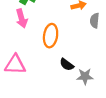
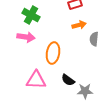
pink arrow: (22, 18) -> (26, 37), turned -66
pink triangle: (15, 65) -> (36, 80), moved

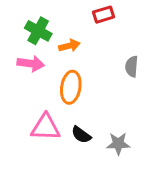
orange arrow: (79, 25) -> (69, 46), moved
black semicircle: (68, 80) -> (81, 135), moved

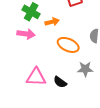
orange ellipse: (71, 87) -> (68, 45), moved, turned -75
gray star: (118, 144) -> (85, 69), moved

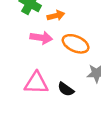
pink arrow: (26, 34) -> (41, 38), moved

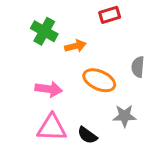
pink arrow: (41, 38) -> (49, 89), moved

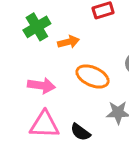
green cross: (44, 31) -> (37, 27), turned 30

